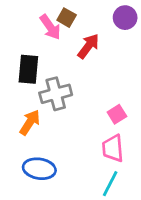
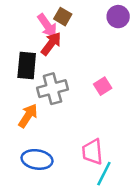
red arrow: (88, 46) -> (51, 44), moved
pink square: (117, 114) -> (103, 86), moved
pink trapezoid: (113, 148) -> (92, 152), moved

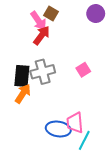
black rectangle: (27, 65) -> (22, 76), moved
blue ellipse: (37, 159) -> (58, 129), moved

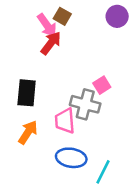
gray cross: (43, 72) -> (85, 104), moved, turned 30
orange arrow: (23, 94) -> (28, 132), moved
pink trapezoid: (75, 123) -> (65, 121), moved

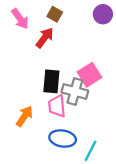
pink arrow: (47, 25) -> (20, 19), moved
pink square: (102, 85) -> (89, 75), size x1.5
black rectangle: (27, 93) -> (51, 81), moved

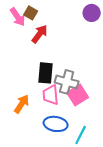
brown square: (55, 14) -> (31, 13), moved
pink square: (89, 75) -> (78, 95), moved

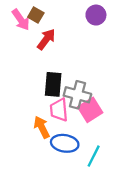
purple circle: (92, 13) -> (96, 15), moved
orange arrow: (22, 104) -> (42, 127), moved, turned -60

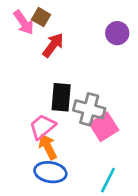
purple circle: (96, 15) -> (117, 33), moved
pink trapezoid: (59, 110) -> (42, 127), moved, turned 55
blue ellipse: (65, 143) -> (50, 172), moved

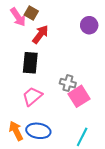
black rectangle: (61, 97) -> (30, 63), moved
gray cross: (89, 109) -> (68, 83), size x0.7
orange arrow: (48, 147) -> (16, 131), moved

